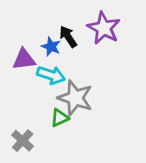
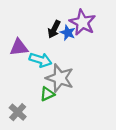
black arrow: (68, 37) -> (54, 29), turned -120
blue star: (51, 47) -> (68, 33), moved

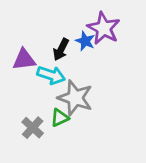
black arrow: (54, 29) -> (61, 50), moved
gray cross: (18, 112) -> (33, 128), moved

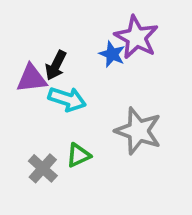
black arrow: (61, 50) -> (56, 65), moved
gray star: (75, 98) -> (138, 131), moved

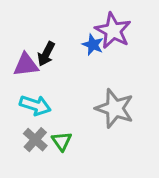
cyan arrow: (67, 99) -> (35, 105), moved
green triangle: (78, 155) -> (62, 141), moved, turned -40

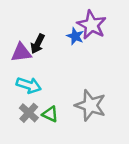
gray star: (115, 108) -> (90, 105), moved
green triangle: (62, 141) -> (50, 114), turned -30

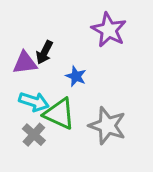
blue star: (75, 36) -> (76, 76), moved
green triangle: (50, 114) -> (59, 114), moved, size x1.6

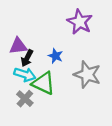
black arrow: (44, 52) -> (27, 58), moved
gray star: (107, 126) -> (87, 75), moved

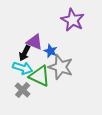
purple triangle: (18, 46) -> (35, 42), moved, turned 30
gray star: (87, 75) -> (61, 67), moved

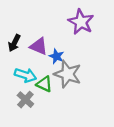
black arrow: (25, 53) -> (14, 43), moved
green triangle: (40, 76) -> (44, 84), size x0.7

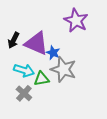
purple triangle: (39, 46) -> (36, 43), size x1.4
green triangle: (44, 84) -> (42, 79), turned -35

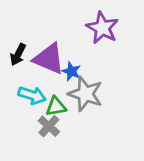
gray cross: (24, 93) -> (49, 126), moved

